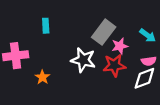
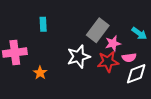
white star: (83, 60) -> (79, 57), turned -30
pink semicircle: (149, 61) -> (129, 58), moved

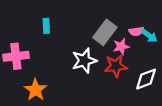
pink semicircle: (129, 58) -> (136, 31), moved
orange star: (40, 73) -> (35, 90), moved, size x1.5

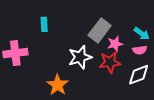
pink semicircle: (136, 31) -> (140, 50), moved
orange star: (35, 90) -> (57, 85), moved

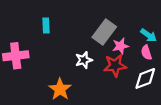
pink semicircle: (140, 50) -> (146, 52), turned 80
white star: (80, 57) -> (84, 60), size x0.7

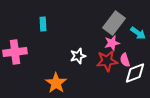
gray rectangle: (104, 32) -> (114, 23), moved
pink semicircle: (146, 52) -> (125, 60), moved

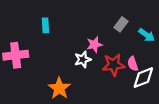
gray rectangle: (114, 23) -> (121, 24), size x0.6
pink star: (112, 43) -> (94, 45), moved

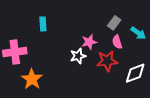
pink semicircle: (133, 64) -> (117, 42), moved
orange star: (59, 88) -> (32, 79), moved

